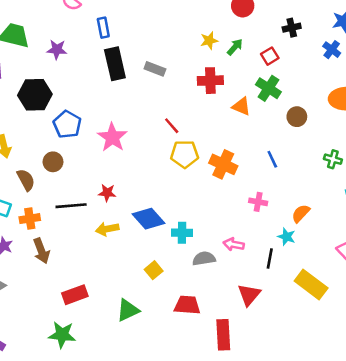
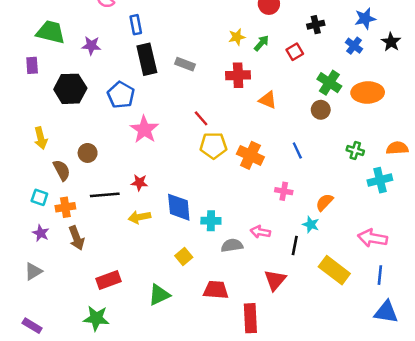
green cross: (268, 88) -> (329, 83), moved
blue pentagon: (67, 124) -> (121, 95), moved
blue diamond: (148, 219) -> (179, 207), turned 36

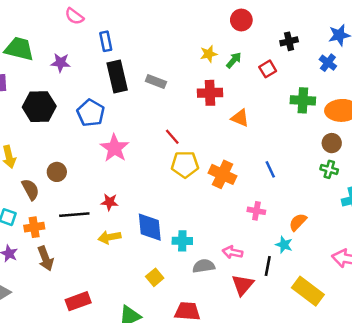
green cross: (329, 83) -> (303, 100), turned -30
brown circle: (321, 110) -> (332, 143), moved
red triangle: (275, 280) -> (243, 285), moved

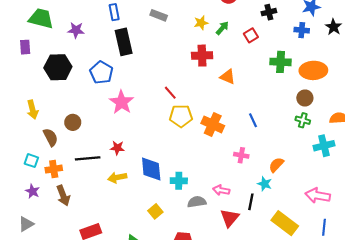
blue cross: (328, 63) -> (302, 30), turned -32
gray rectangle: (156, 82) -> (159, 15), moved

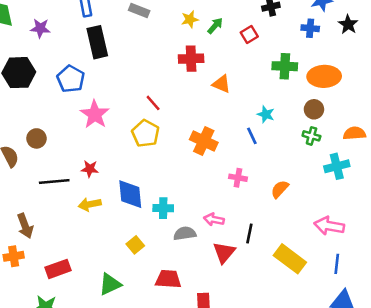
yellow pentagon: (181, 116) -> (145, 133), moved, turned 30
orange cross: (54, 169) -> (14, 256), moved
cyan star: (265, 184) -> (266, 114), moved

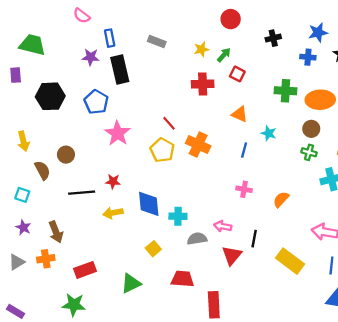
purple star: (40, 28) -> (91, 57), moved
red square: (249, 35) -> (237, 74), moved, turned -32
orange triangle: (221, 84) -> (240, 114), moved
blue line: (252, 136) -> (244, 150), moved, turned 40
orange cross: (204, 141) -> (198, 145), moved

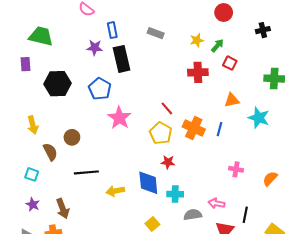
orange triangle: (240, 114) -> (232, 100), turned -35
cyan star: (269, 133) -> (259, 118), size x1.5
blue line: (244, 150) -> (220, 129), moved
red star: (113, 181) -> (168, 162), moved

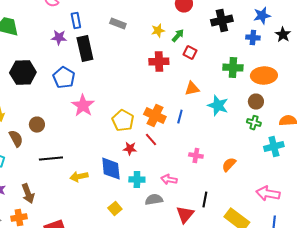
black cross: (263, 30) -> (222, 21), size x1.5
red line: (167, 108) -> (151, 140), moved
pink arrow: (216, 203) -> (169, 180), moved

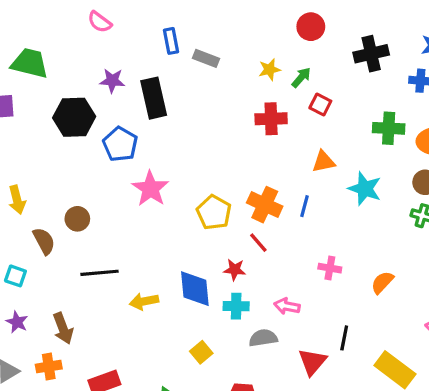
blue rectangle: (76, 21) -> (171, 41), moved
black hexagon: (23, 73) -> (74, 117), moved
red star: (130, 149) -> (235, 270), moved

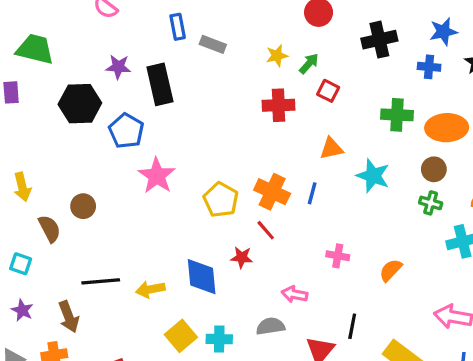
black line: (100, 273) -> (101, 281), moved
cyan cross: (236, 306) -> (219, 339), moved
yellow square: (201, 352) -> (181, 336), moved, size x1.4

